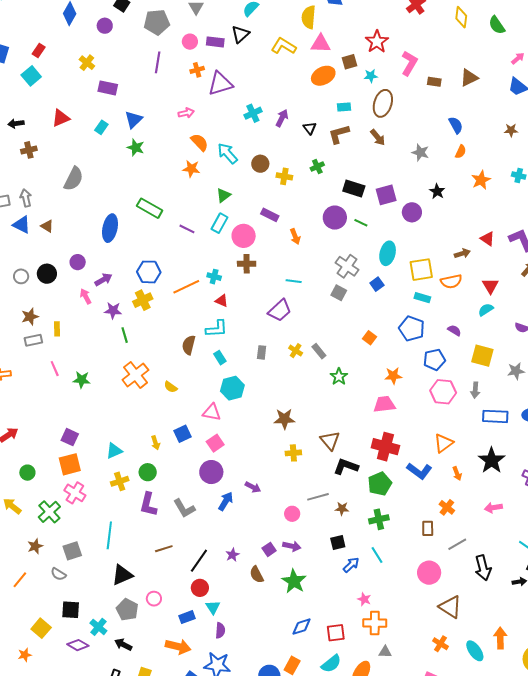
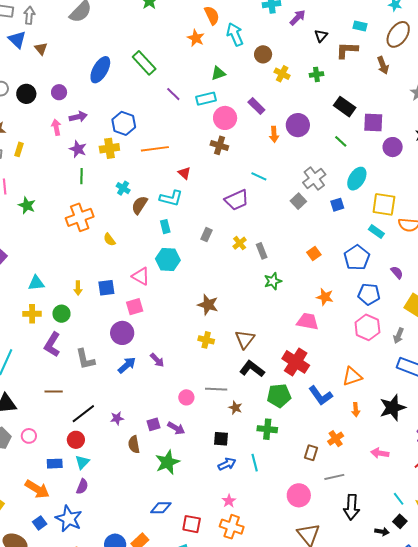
purple circle: (335, 218) -> (298, 125), moved
cyan rectangle: (219, 223) -> (206, 99), turned 30
cyan cross: (214, 277) -> (123, 188), moved

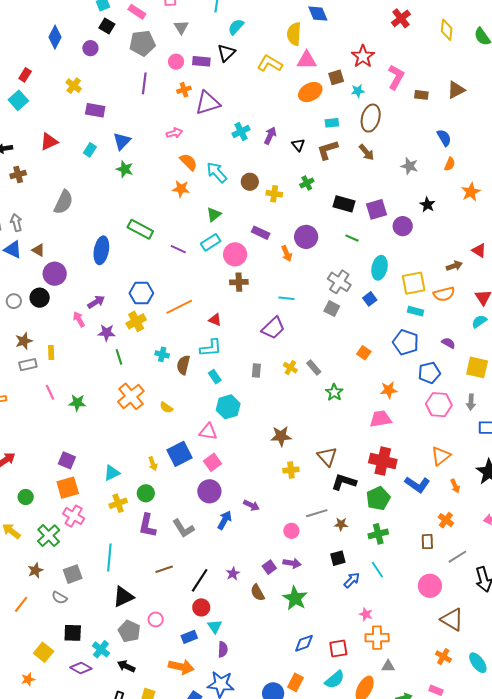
purple circle: (59, 92) -> (55, 274), moved, size x1.5
blue square: (106, 288) -> (180, 454), size x1.4

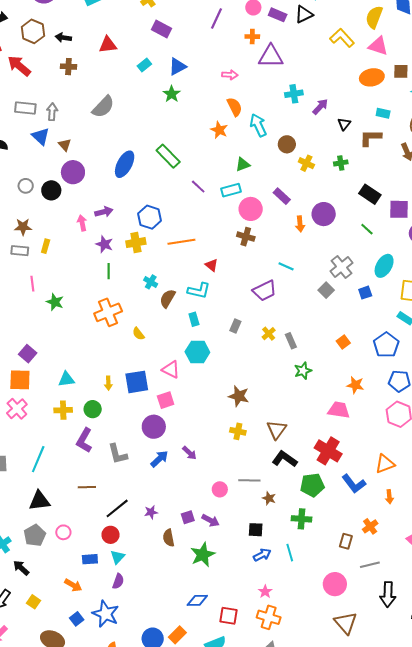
orange arrow: (181, 667) -> (73, 585), size x0.7

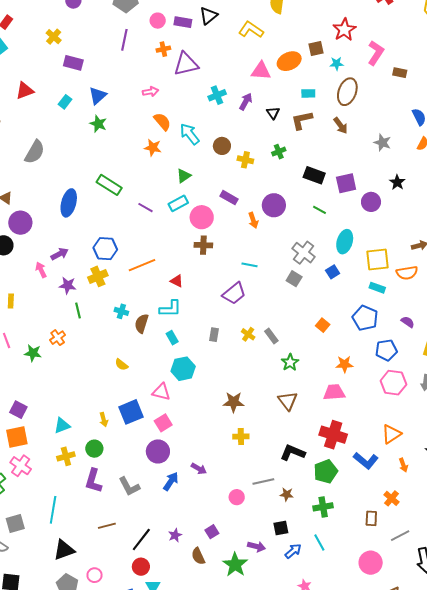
pink triangle: (378, 46) -> (261, 71), moved
orange cross: (108, 312) -> (58, 338), moved, size x0.6
brown triangle: (277, 430) -> (288, 401), moved
purple arrow: (210, 520) -> (257, 546), moved

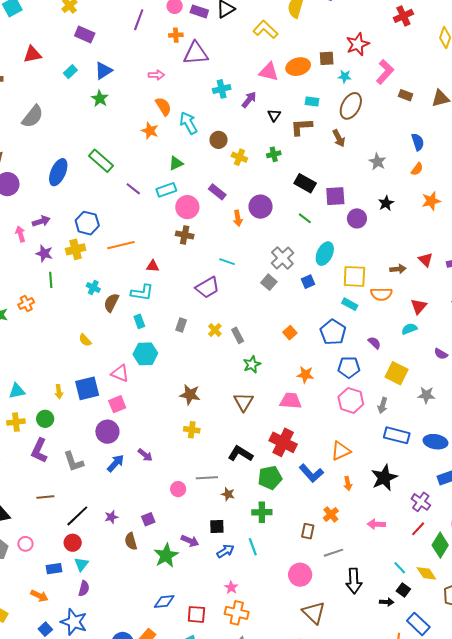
red triangle: (177, 281) -> (153, 266), turned -32

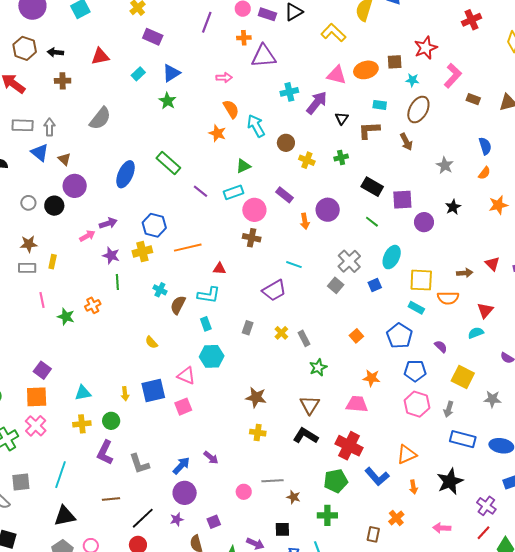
purple arrow: (249, 100) -> (317, 103), size x1.4
pink arrow: (20, 234) -> (87, 236), turned 77
purple circle: (107, 432) -> (185, 493), moved
black L-shape: (240, 454) -> (306, 436), moved

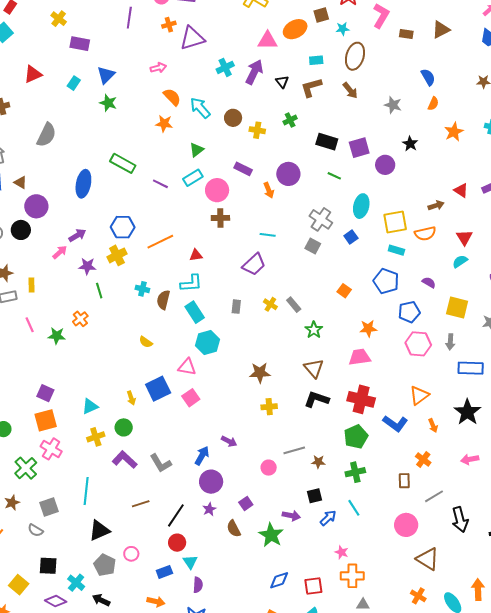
cyan rectangle: (206, 324) -> (195, 312), size x1.5
purple L-shape: (105, 452) -> (125, 460), turned 120

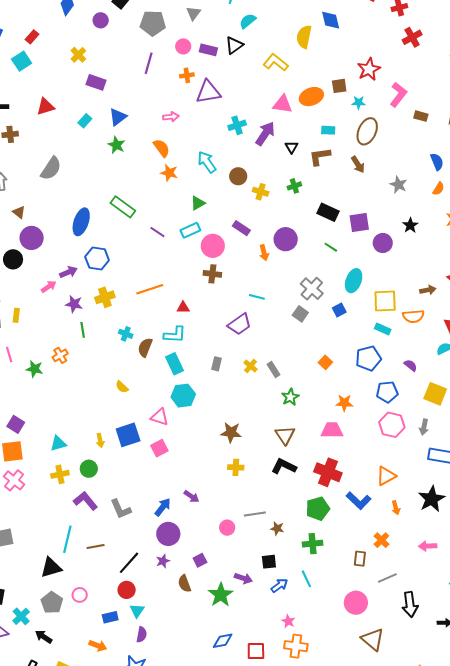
orange semicircle: (172, 97) -> (162, 148), moved
blue hexagon: (123, 227) -> (97, 258), moved
blue pentagon: (386, 281) -> (368, 358), turned 30
cyan line: (86, 491) -> (67, 539), moved

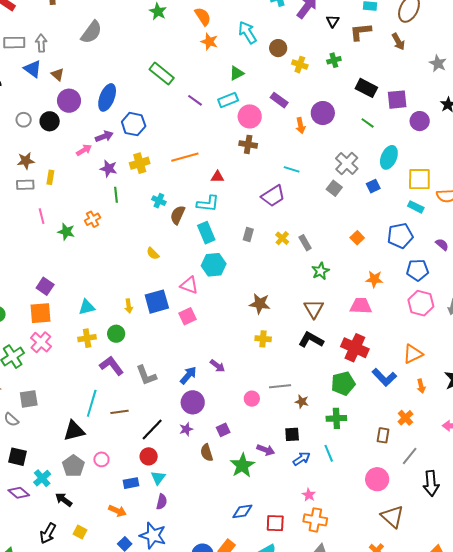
blue ellipse: (81, 222) -> (107, 97), moved
gray line: (387, 578) -> (410, 456), turned -30

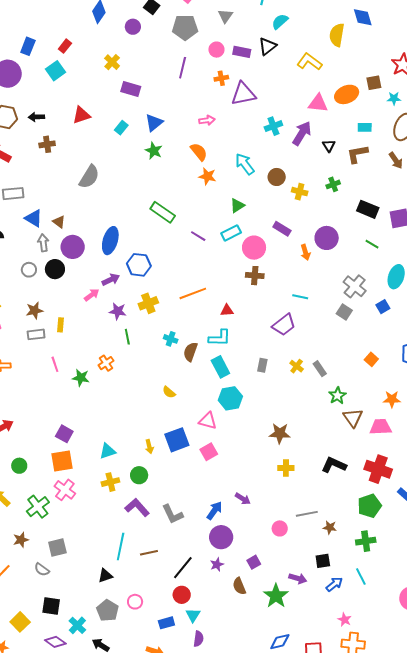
gray arrow: (41, 43) -> (43, 243), moved
brown triangle: (314, 309) -> (353, 418), moved
black triangle: (74, 431) -> (105, 576), size x0.7

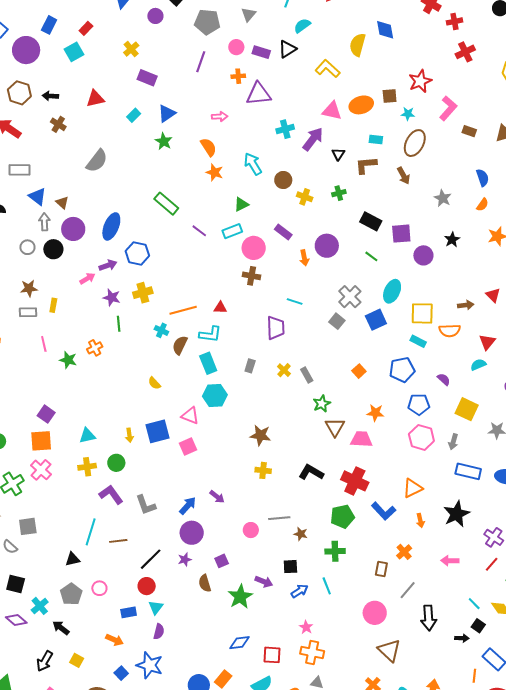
brown cross: (47, 144) -> (58, 124), turned 35
orange line: (193, 293) -> (183, 310), moved
blue square: (383, 307) -> (376, 320), size x1.5
purple trapezoid: (284, 325) -> (276, 328), turned -60

